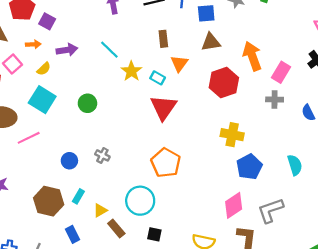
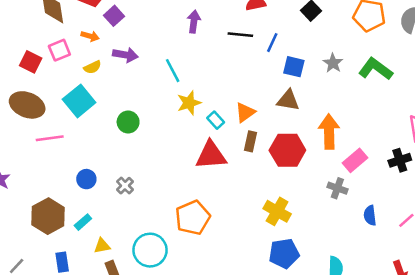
brown rectangle: (163, 39) -> (250, 141), moved
red triangle: (163, 107) -> (211, 155), turned 32

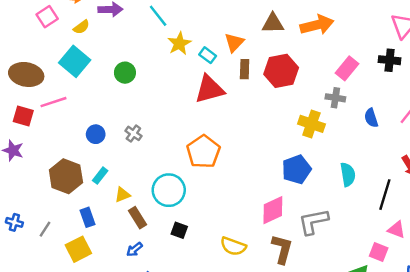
red square: (31, 62) -> (23, 116), moved
orange arrow: (329, 132) -> (317, 25), moved, turned 88
black cross: (400, 160) -> (390, 60), turned 35
yellow cross: (277, 211) -> (311, 124), moved

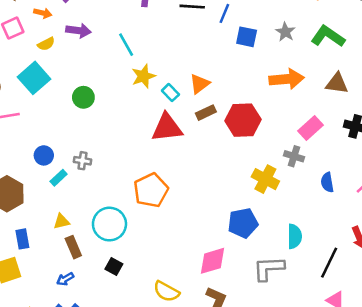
brown triangle: (273, 23) -> (337, 83), moved
brown rectangle: (245, 69) -> (206, 113), turned 54
gray cross: (133, 133) -> (82, 161), turned -35
cyan rectangle: (100, 176) -> (59, 178), moved
gray L-shape: (313, 222) -> (269, 268), moved

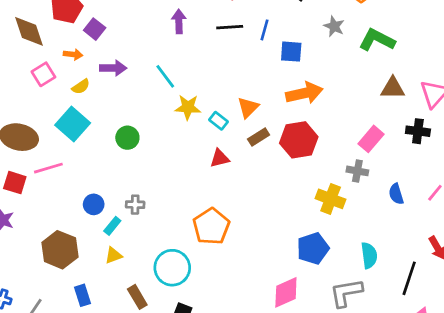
gray star: (285, 32) -> (334, 26), moved
yellow star: (143, 76) -> (188, 107), turned 30
orange arrow: (287, 79) -> (304, 93), moved
red triangle: (167, 128) -> (220, 158), size x0.6
yellow triangle: (62, 221) -> (113, 255), moved

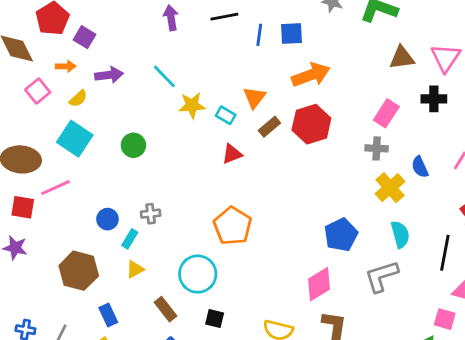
blue line: (265, 30) -> (259, 35), moved
yellow cross: (331, 199) -> (390, 188), moved, turned 36

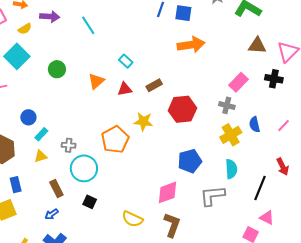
orange triangle: (254, 98) -> (96, 81), moved
yellow star: (192, 105) -> (143, 122), moved
red hexagon: (311, 124) -> (182, 109), moved
brown rectangle: (269, 127) -> (154, 85), moved
gray cross: (151, 214) -> (69, 145), moved

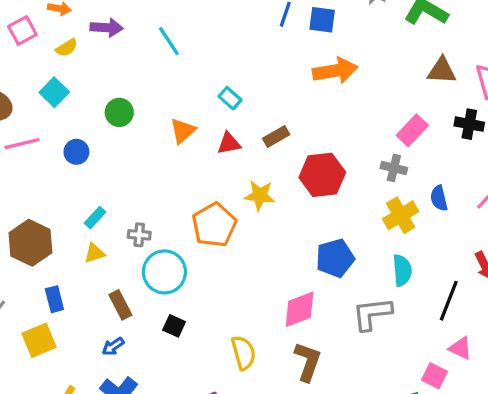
cyan square: (17, 56) -> (54, 92), size x0.7
blue circle: (28, 117) -> (76, 152), moved
yellow semicircle: (132, 219) -> (244, 353), turned -130

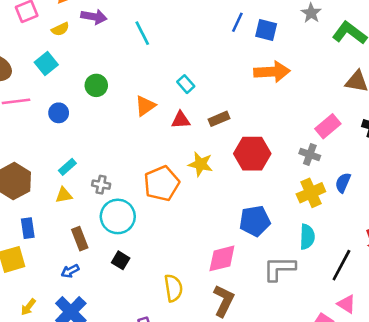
blue semicircle: (439, 198) -> (343, 183), turned 30

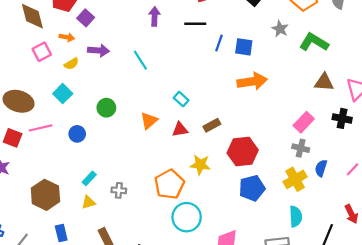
gray cross: (310, 155) -> (301, 148), moved
cyan circle: (118, 216) -> (187, 217), moved
blue pentagon: (255, 221) -> (252, 188), moved

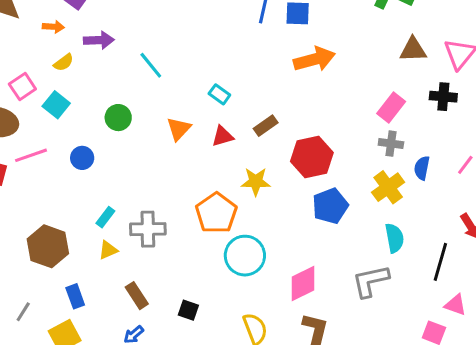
pink square: (42, 52) -> (22, 87), moved
cyan line: (140, 60) -> (151, 65), moved
gray cross: (119, 190) -> (148, 229), size x1.6

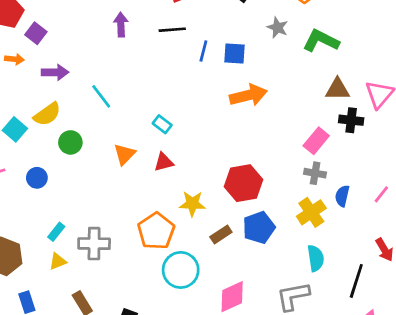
yellow semicircle: (64, 62) -> (47, 114), moved, size x1.5
black cross: (443, 97) -> (351, 120), moved
brown rectangle: (266, 126) -> (221, 235), moved

